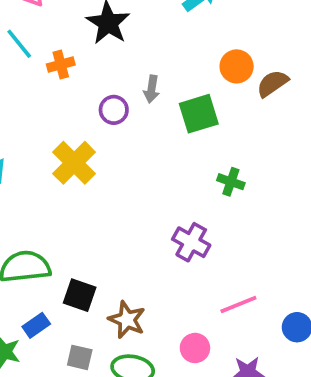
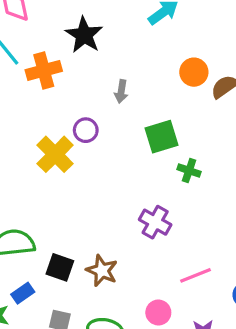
orange cross: (61, 65) -> (44, 70), size x1.5
purple circle: (114, 110) -> (86, 130), moved
green square: (199, 114) -> (162, 137), moved
brown star: (127, 320) -> (102, 271), moved

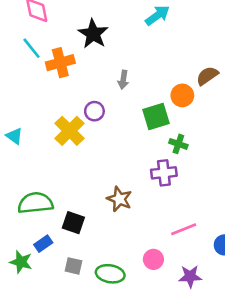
orange circle: (194, 72) -> (182, 95), moved
purple cross: (155, 222) -> (164, 173), moved, turned -35
brown star: (102, 271) -> (119, 199), moved

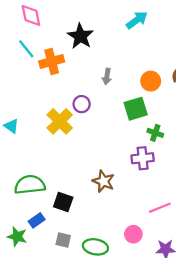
orange circle: (182, 95) -> (151, 81), moved

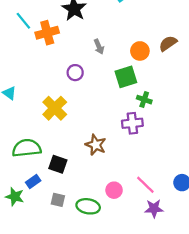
gray arrow: (107, 76) -> (99, 47), turned -32
yellow cross: (60, 121) -> (55, 108), moved
pink line: (160, 208) -> (145, 185), moved, turned 66
pink circle: (133, 234) -> (114, 190), moved

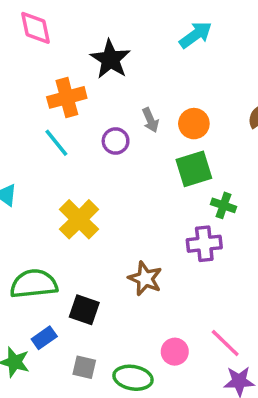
cyan line: (23, 21) -> (56, 143), moved
orange circle: (140, 51) -> (194, 124), moved
purple circle: (75, 73) -> (116, 141), moved

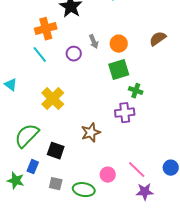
brown star: (145, 279) -> (91, 133), turned 30
green semicircle: (34, 284) -> (27, 136), turned -40
blue rectangle: (44, 338) -> (33, 167), turned -32

